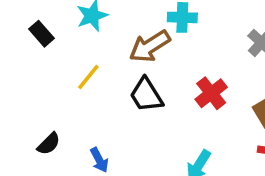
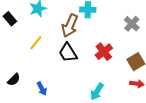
brown arrow: (150, 46) -> (70, 26), turned -35

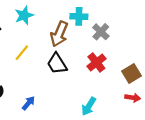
gray cross: (132, 24) -> (101, 32), moved
blue arrow: (42, 89) -> (28, 103), turned -112

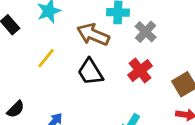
brown arrow: (59, 34) -> (93, 35), turned 90

